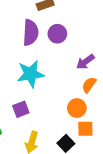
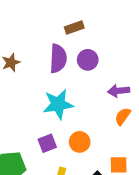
purple arrow: (85, 62) -> (119, 91), turned 30
orange circle: (77, 108) -> (80, 142), moved

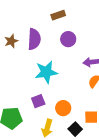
purple semicircle: (58, 58) -> (34, 39), moved
orange circle: (80, 142) -> (63, 108), moved

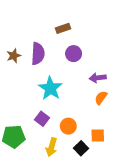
cyan star: (46, 72) -> (50, 88), turned -30
purple square: (38, 101) -> (42, 119), turned -32

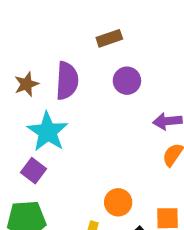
cyan star: (50, 88) -> (48, 132), moved
purple square: (42, 119) -> (34, 171), moved

